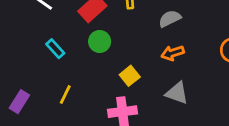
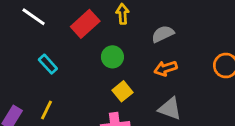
green circle: (100, 41) -> (112, 57), moved
yellow line: (65, 94) -> (46, 110), moved

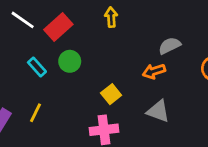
red rectangle: (85, 24) -> (58, 27), moved
gray semicircle: (163, 34) -> (170, 46), moved
green circle: (112, 57) -> (70, 61), moved

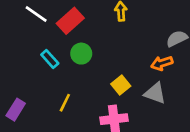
gray triangle: (158, 111) -> (155, 93), moved
yellow line: (35, 113) -> (65, 103), moved

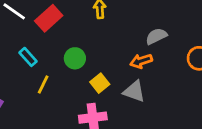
green circle: (81, 54) -> (75, 58), moved
yellow line: (65, 103) -> (43, 85), moved

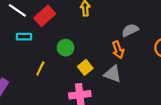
cyan rectangle: (28, 57) -> (24, 37), moved, turned -48
orange arrow: (141, 61) -> (118, 50), turned -91

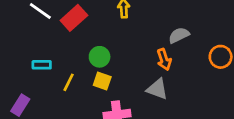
cyan rectangle: (24, 37) -> (42, 65), moved
yellow square: (85, 67) -> (102, 81), moved, turned -32

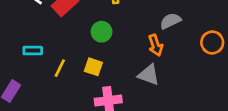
green circle: (100, 57) -> (102, 32), moved

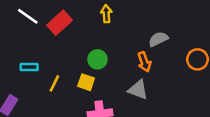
green circle: (102, 32) -> (97, 59), moved

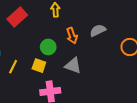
orange arrow: (144, 62) -> (72, 36), moved
gray triangle: (138, 90) -> (73, 66), moved

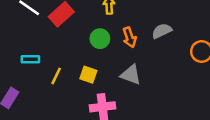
green circle: (48, 47) -> (100, 39), moved

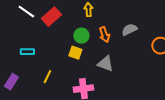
yellow square: (88, 75) -> (75, 53), moved
yellow line: (56, 76) -> (47, 77), moved

